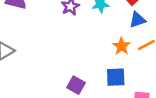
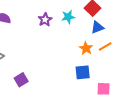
purple square: (76, 85) -> (21, 80), moved, turned 32

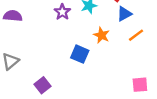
orange star: (86, 48) -> (102, 35), moved
blue square: (83, 72) -> (80, 54), moved, turned 35

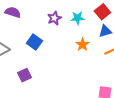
blue square: (80, 54) -> (34, 42), moved

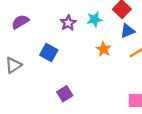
purple semicircle: (13, 12) -> (20, 22), turned -42
purple square: (25, 75) -> (65, 94), moved

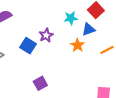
purple star: (68, 23) -> (46, 35), moved
blue triangle: (128, 31) -> (89, 29), moved

